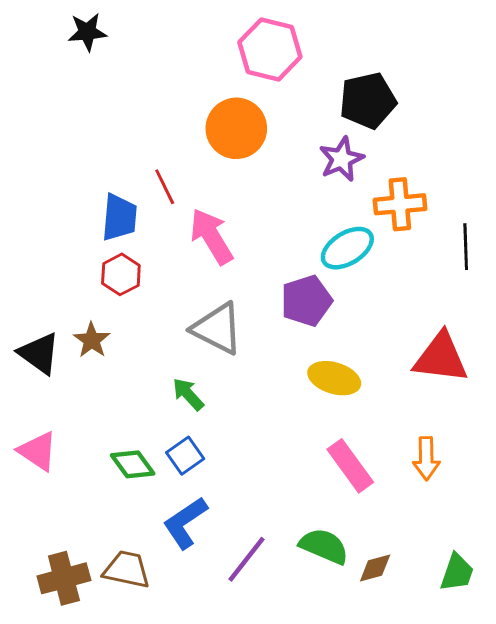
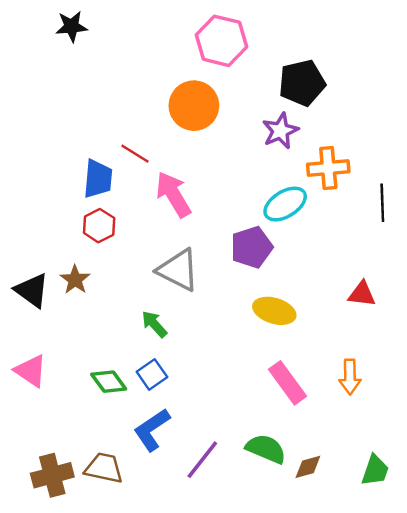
red line: (165, 187) -> (135, 154), turned -32
red triangle: (441, 358) -> (362, 294), size x0.6

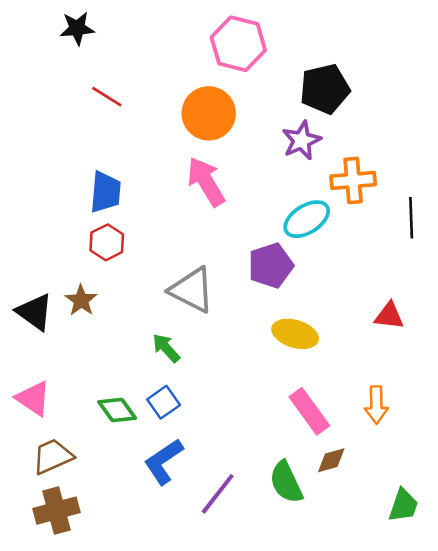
red line: (135, 154) -> (107, 97), moved
pink arrow: (173, 194) -> (206, 182), moved
green semicircle: (266, 449) -> (286, 482), turned -138
brown diamond: (308, 467) -> (331, 460), moved
brown trapezoid: (104, 468) -> (53, 456), moved, turned -36

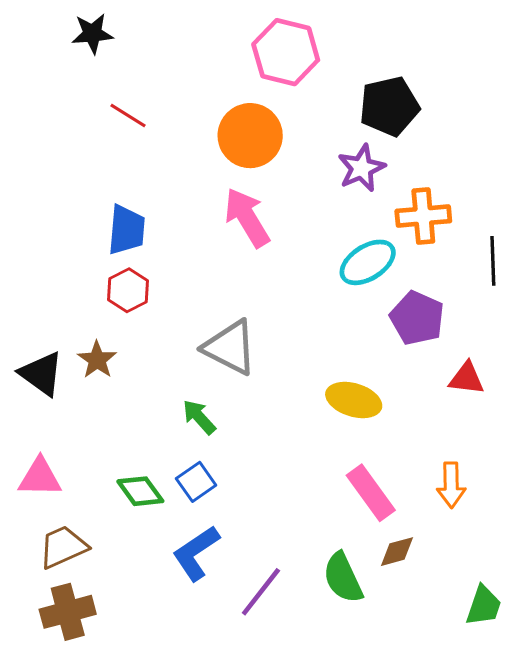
purple pentagon: (271, 266) -> (417, 318), moved, turned -30
pink triangle: (33, 398) -> (40, 477), turned -33

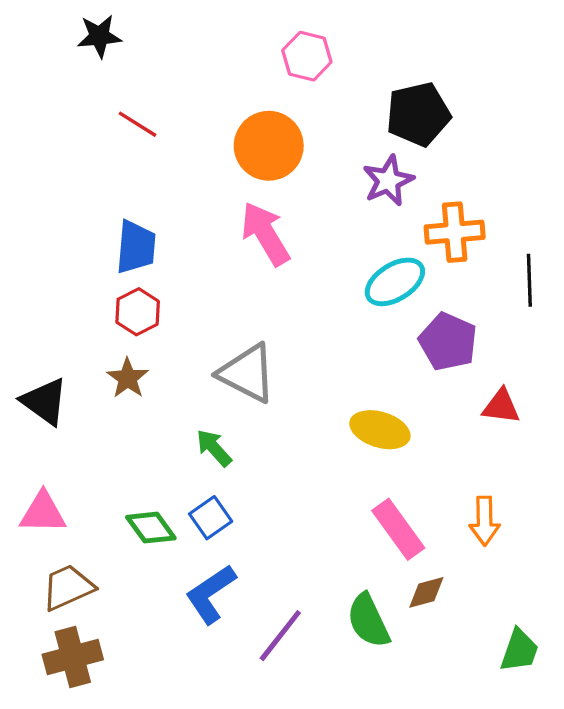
pink hexagon: (286, 52) -> (307, 56), size x0.7
brown star: (97, 360) -> (128, 378), moved

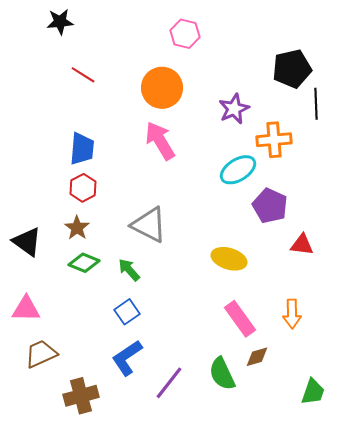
black pentagon: (418, 114) -> (292, 69), moved
black line: (529, 280) -> (316, 104), moved
green diamond: (151, 528) -> (84, 263), moved, turned -32
brown cross: (73, 657) -> (81, 396), moved

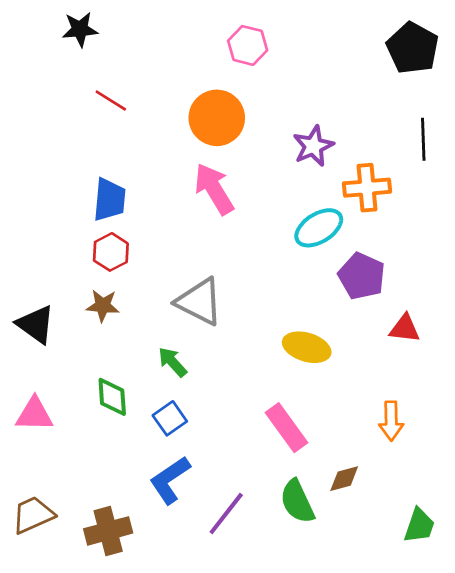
black pentagon: (292, 69) -> (413, 48), moved, turned -30
brown star: (77, 228) -> (103, 306), turned -30
green diamond: (84, 263) -> (112, 397), moved, turned 64
pink rectangle: (240, 319) -> (287, 428), moved
brown trapezoid: (41, 354) -> (33, 515), moved

